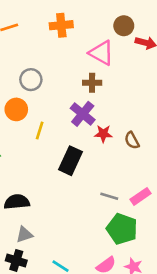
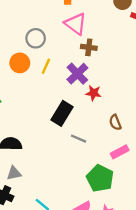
pink triangle: (101, 53) -> (76, 24), moved
yellow line: (40, 130) -> (46, 66), moved
brown semicircle: (132, 140) -> (115, 122), moved
gray line: (109, 196) -> (78, 139), moved

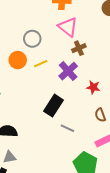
brown cross: (89, 47) -> (79, 48), turned -32
yellow line: (46, 66) -> (41, 64), turned 40
red star: (93, 93) -> (93, 87), moved

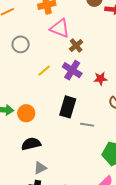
gray circle: (32, 39) -> (21, 44), moved
orange circle: (18, 60) -> (26, 113), moved

